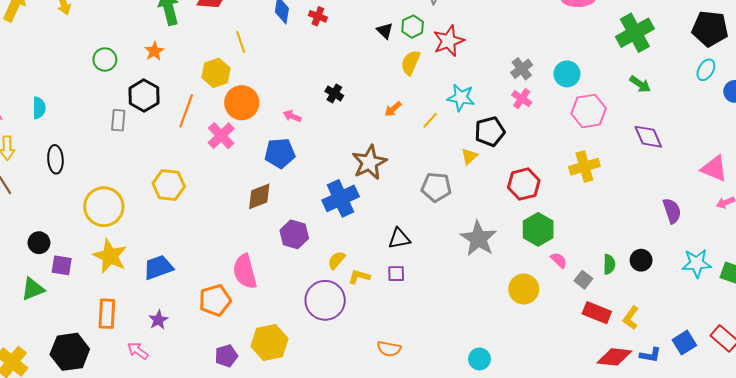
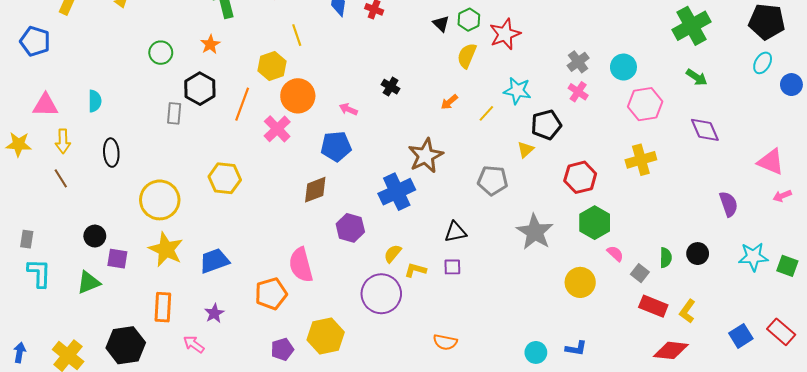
blue L-shape: (650, 355) -> (576, 348), moved

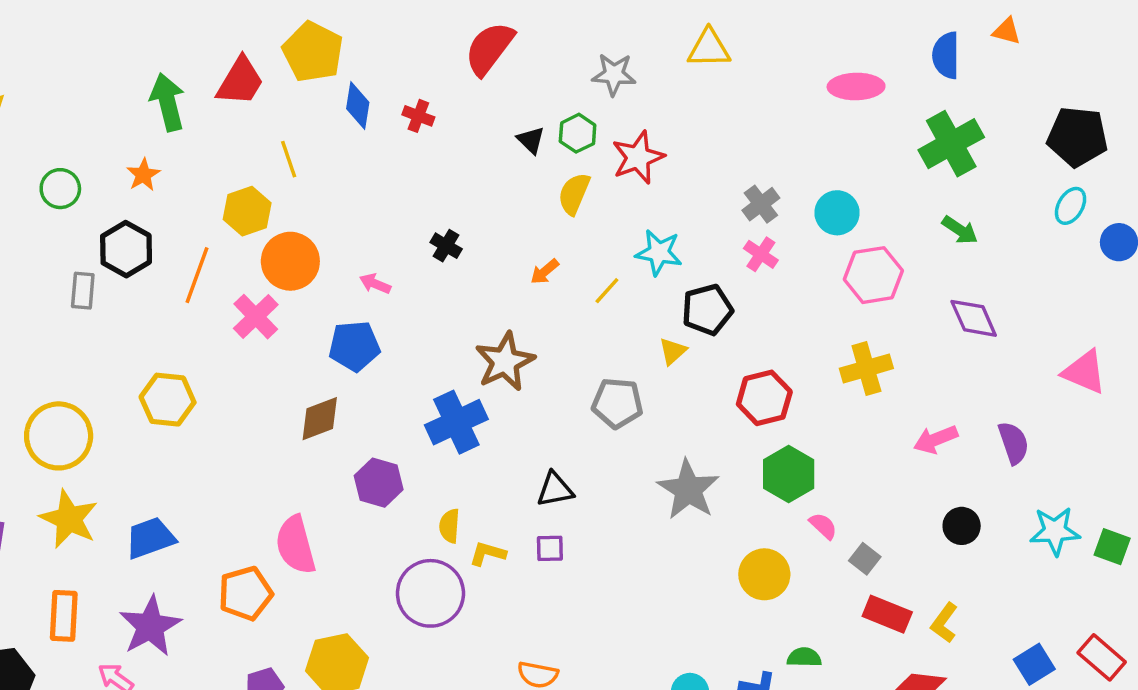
pink arrow: (782, 196) -> (936, 439), moved, size x1.4
yellow semicircle: (393, 254) -> (450, 526), turned -36
green semicircle: (666, 258) -> (804, 657), moved, turned -90
purple star: (214, 313) -> (150, 626), size x1.8

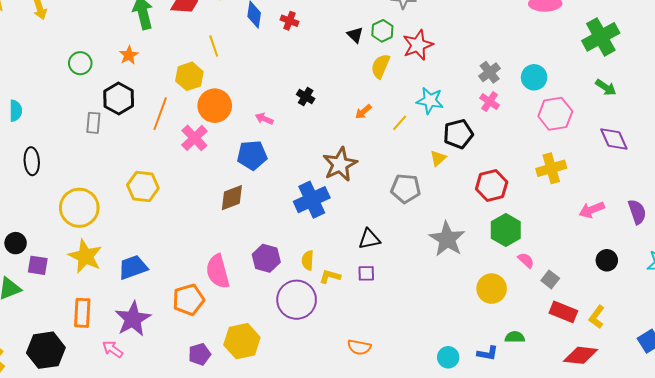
purple hexagon: (379, 483) -> (266, 258), moved

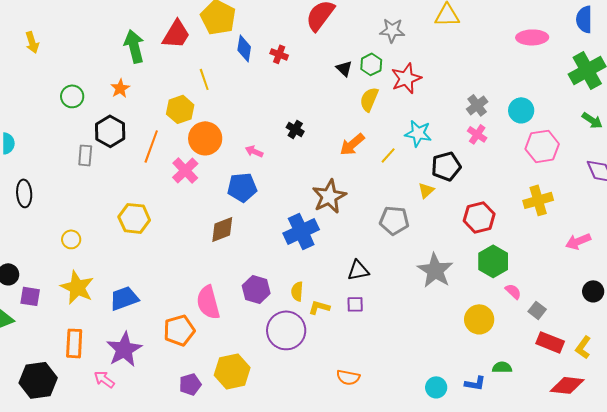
orange arrow: (363, 112) -> (352, 144), size x1.5
yellow circle: (79, 208) -> (71, 239), size x0.5

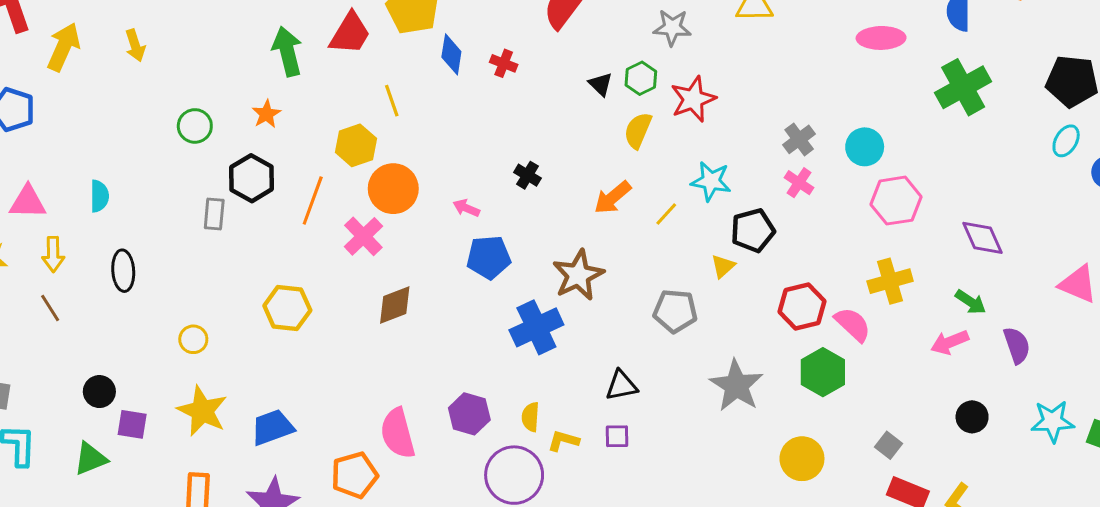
green arrow: (592, 120) -> (971, 302), moved
blue pentagon: (242, 187) -> (489, 257), moved
brown diamond: (222, 229) -> (395, 305), moved
pink semicircle: (513, 291) -> (853, 324), moved, size x1.5

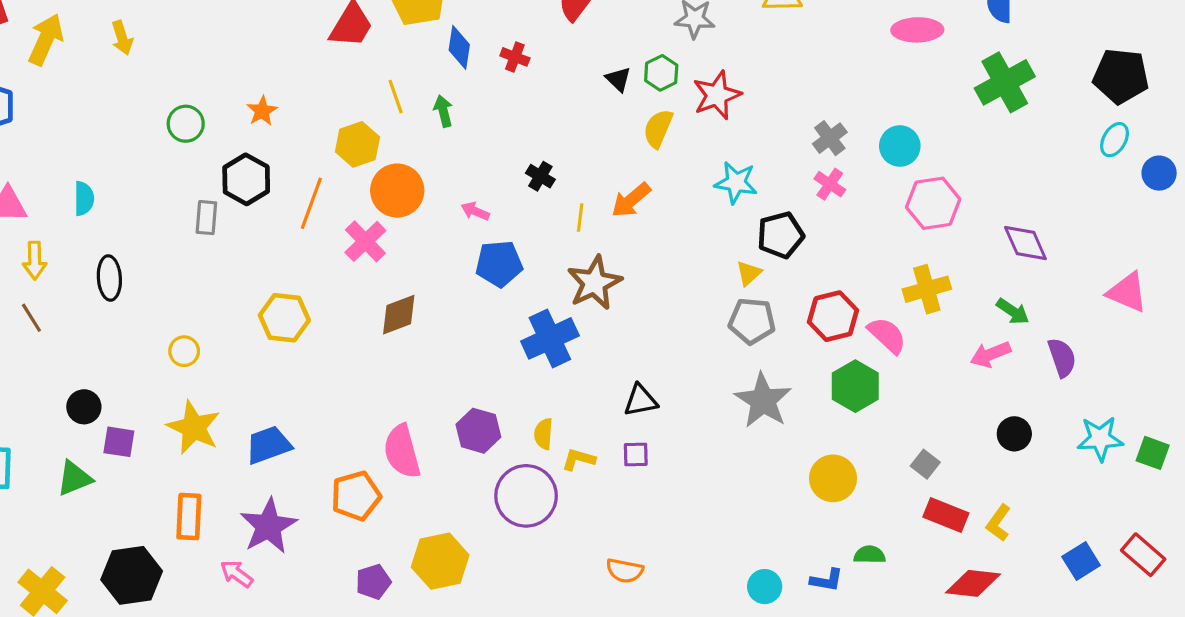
green arrow: (287, 51) -> (443, 111), moved, size x0.6
yellow line: (666, 214) -> (580, 218), moved, turned -35
gray pentagon: (675, 311) -> (752, 321), moved

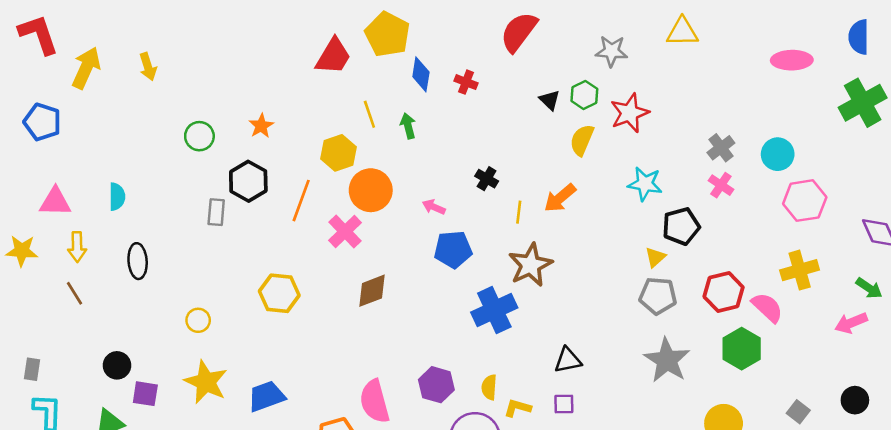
black circle: (1014, 434) -> (855, 400), moved

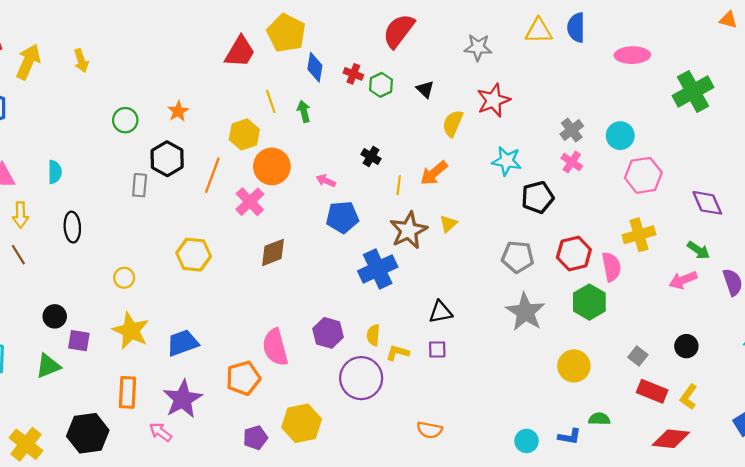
blue semicircle: (859, 37) -> (576, 28), moved
green hexagon: (584, 95) -> (381, 85), moved
yellow triangle: (655, 257) -> (448, 224), moved
pink semicircle: (767, 307) -> (611, 267), turned 36

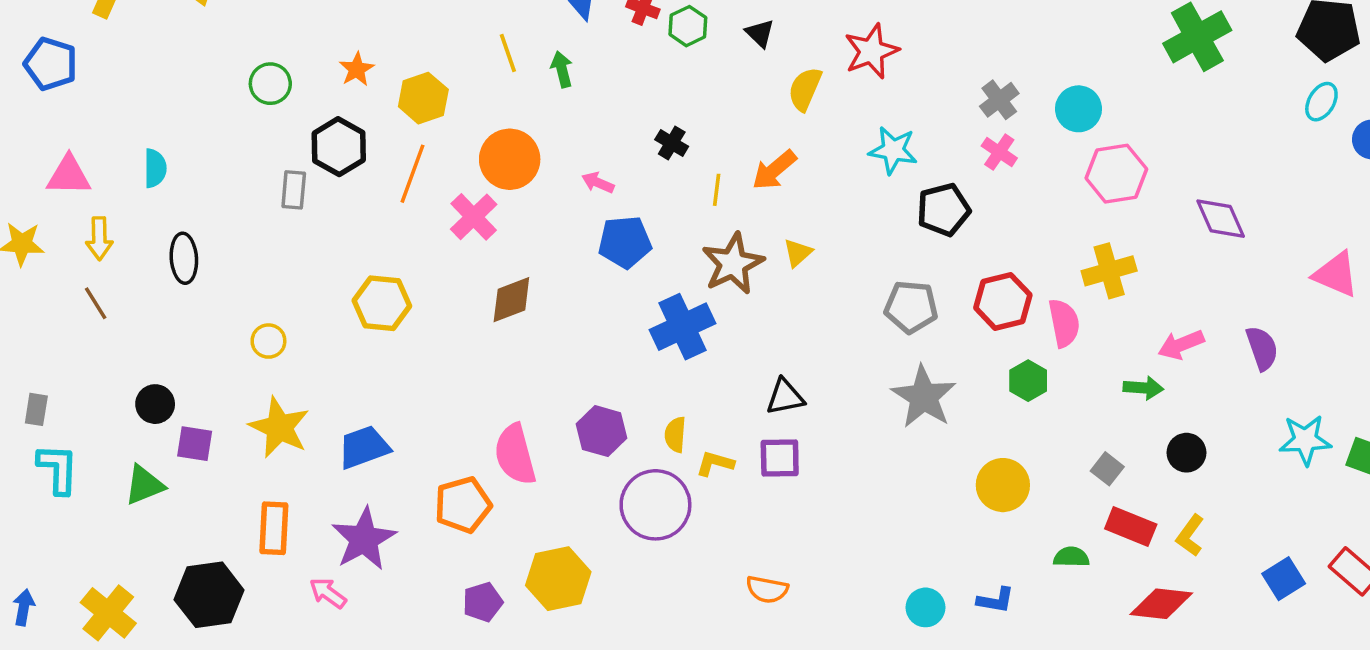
yellow hexagon: (244, 134) -> (423, 98), moved
green arrow: (698, 250) -> (1143, 388), moved, turned -30
green hexagon: (589, 302) -> (1028, 381), size x0.7
purple square: (437, 349) -> (780, 458), size x1.4
green semicircle: (599, 419) -> (1071, 557), moved

